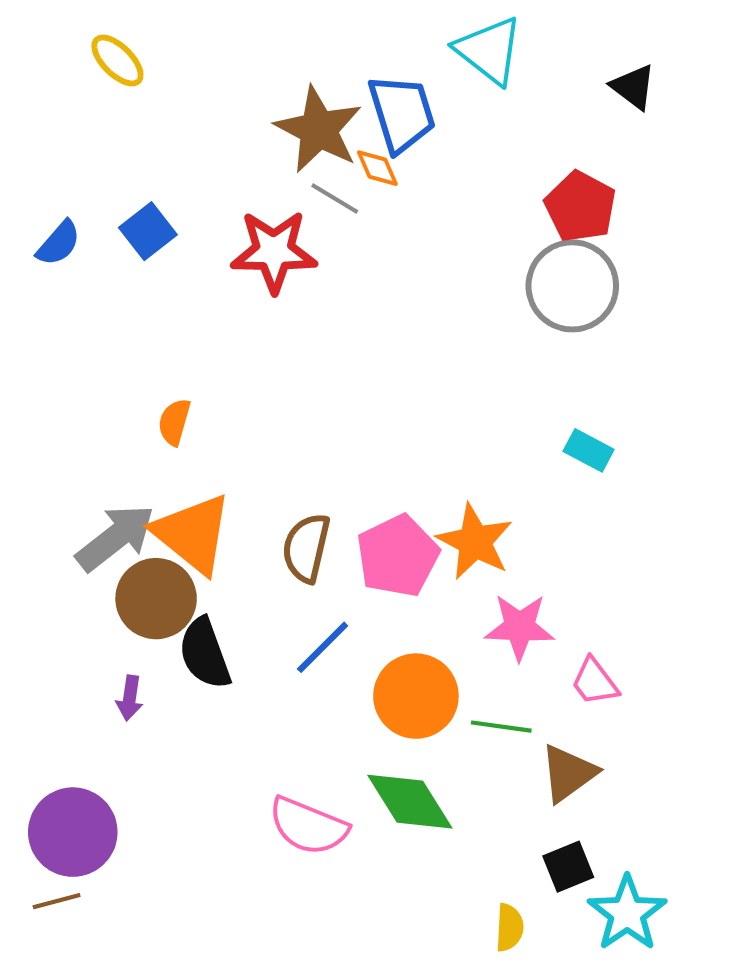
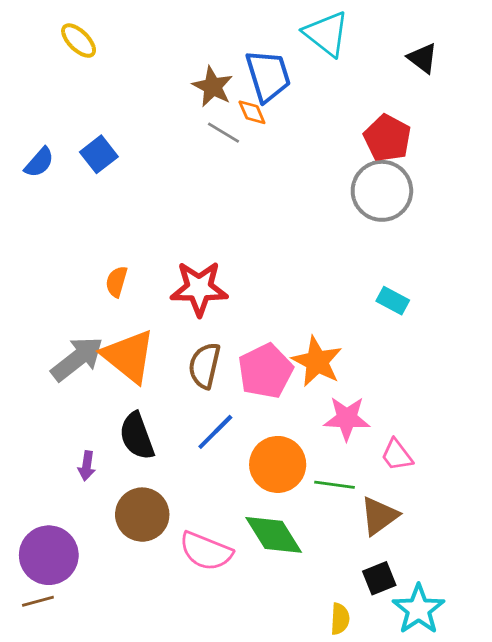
brown star: (318, 130) -> (213, 87), size x0.7
red star: (274, 251) -> (199, 288), moved
brown circle: (156, 599) -> (142, 515), moved

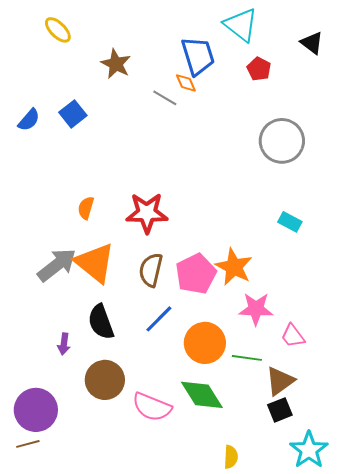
brown star: (213, 87) -> (116, 64), moved
red pentagon: (387, 138) -> (259, 69), moved, size x0.7
black square: (379, 578) -> (280, 410), moved
yellow semicircle: (340, 619) -> (231, 457), moved

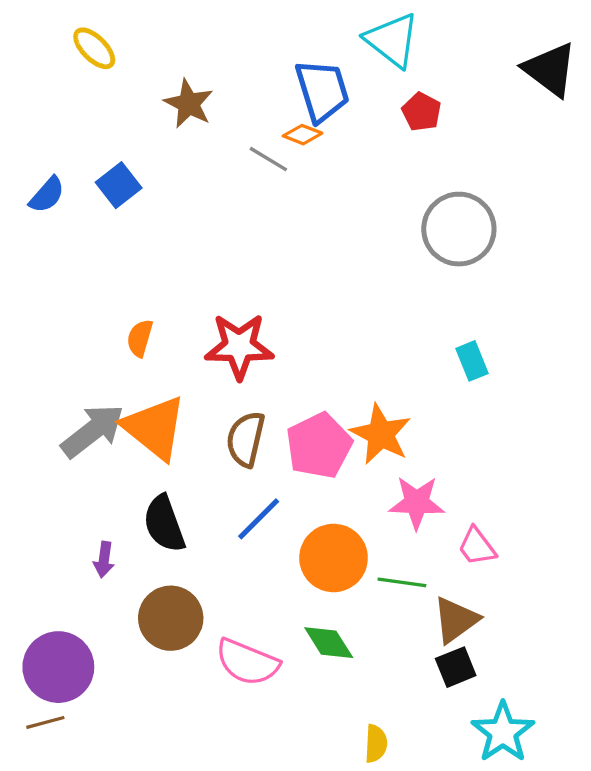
black triangle: (312, 43) -> (550, 69), moved, size x1.5
orange diamond: (186, 83) -> (303, 135), turned -45
cyan rectangle: (290, 222) -> (472, 361), turned 40
green diamond: (202, 395) -> (329, 643), size x0.7

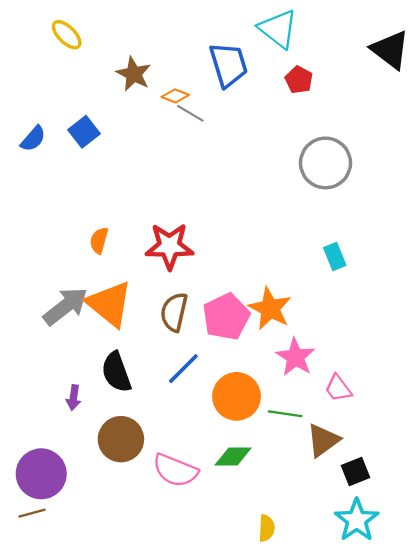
orange diamond: (303, 135) -> (175, 96), moved
pink star: (417, 503) -> (295, 357), turned 30
green diamond: (329, 643) -> (233, 456), turned -57
black square: (456, 667) -> (356, 472), moved

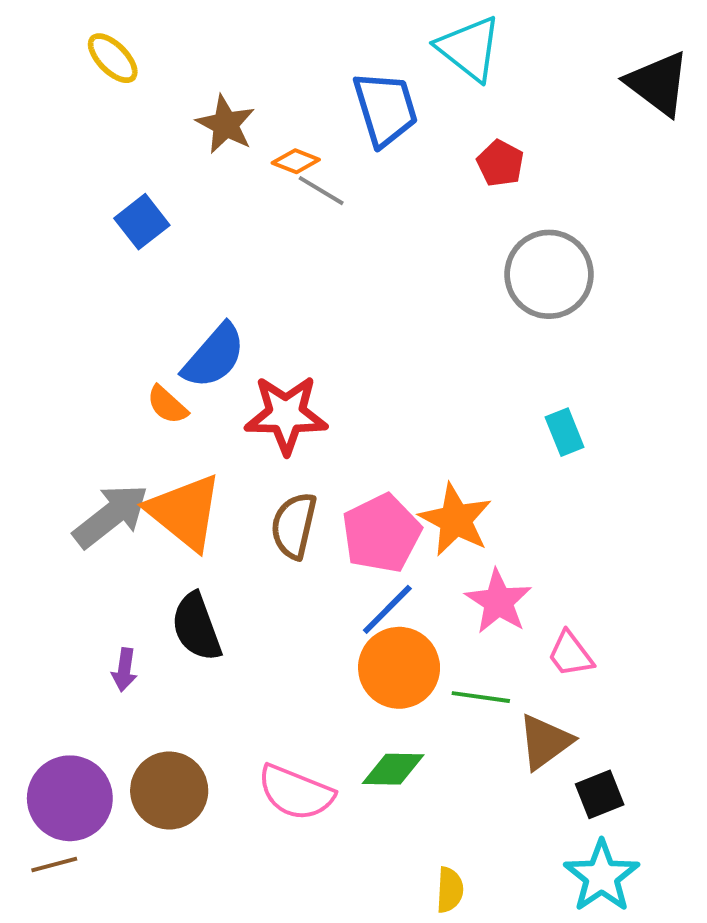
red pentagon: (299, 80) -> (500, 163), moved
blue semicircle: (33, 139) -> (214, 356), moved, size x1.5
orange semicircle: (99, 240) -> (167, 405), turned -64
blue line: (183, 369) -> (387, 609), moved
brown circle: (121, 439) -> (169, 791), moved

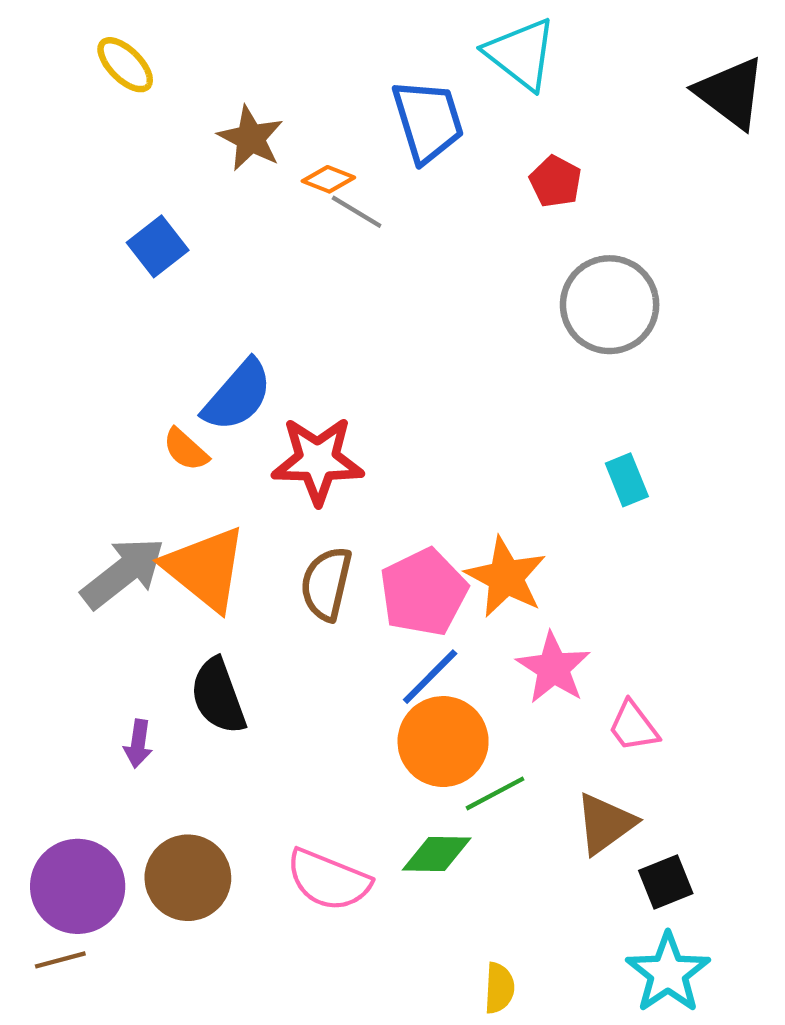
green line: (481, 697) -> (495, 793), moved, turned -36

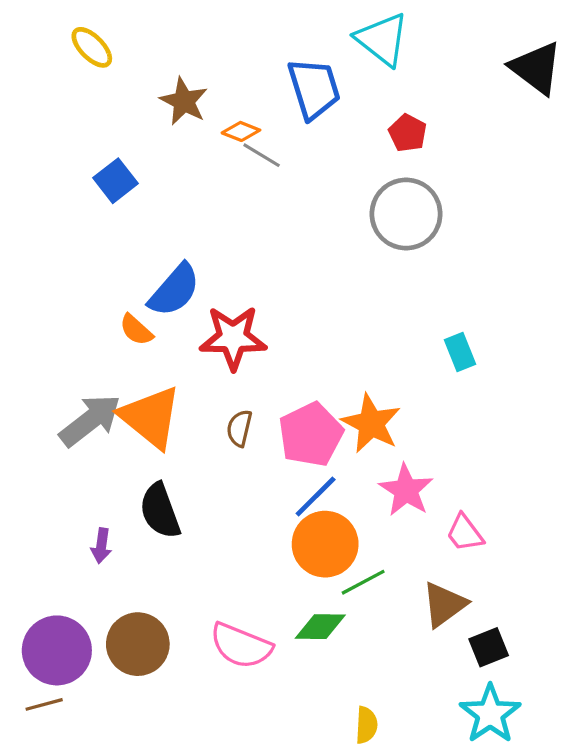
gray circle: (610, 305) -> (406, 214), moved
brown semicircle: (326, 584) -> (239, 428), size x0.7

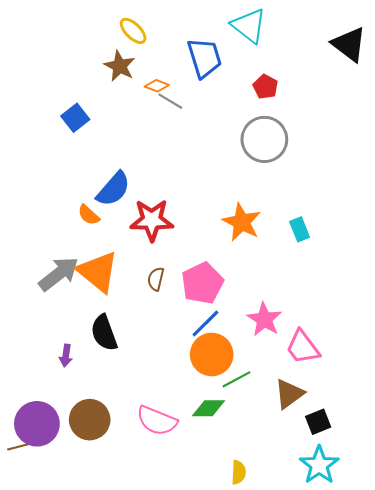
yellow ellipse: (92, 47) -> (133, 31), moved
orange star: (371, 423) -> (242, 222), moved
pink trapezoid: (465, 533) -> (303, 347), size x1.4
brown line: (44, 704) -> (19, 447), moved

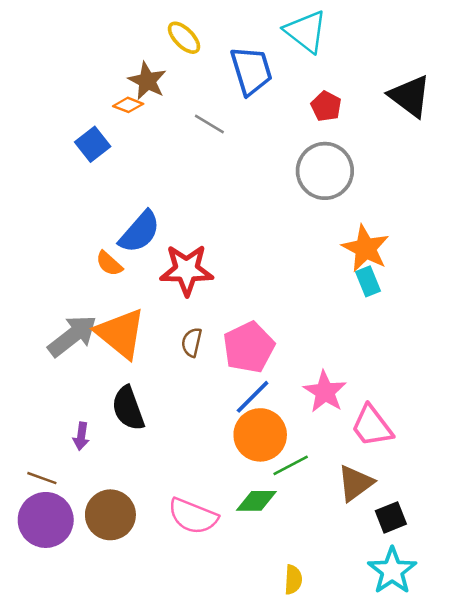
yellow ellipse: (133, 31) -> (184, 38), moved
black triangle: (349, 44) -> (410, 96), moved
orange diamond: (157, 86) -> (128, 105), moved
orange star: (242, 222) -> (365, 248), moved
brown line: (19, 447) -> (42, 478), moved, turned 35

